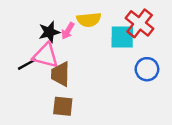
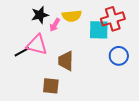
red cross: (140, 23) -> (113, 19), turned 35
black star: (49, 32) -> (40, 15), moved
brown trapezoid: (60, 74) -> (66, 61), moved

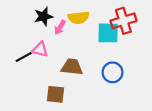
pink triangle: (37, 45) -> (40, 49), size x0.7
blue circle: (119, 56) -> (112, 72), moved
brown trapezoid: (66, 61) -> (72, 67), turned 95

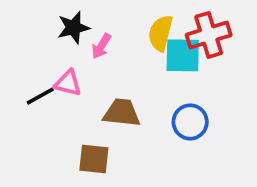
yellow semicircle: (79, 18) -> (161, 33), moved, turned 110

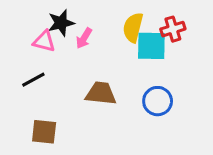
red cross: (209, 35) -> (173, 29), size x0.7
pink triangle: (68, 83) -> (44, 41), moved
brown square: (94, 159) -> (44, 132), moved

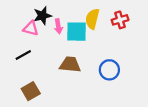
pink arrow: (84, 38) -> (58, 26), turned -40
cyan square: (151, 46) -> (76, 32), moved
brown square: (44, 132) -> (31, 91), turned -36

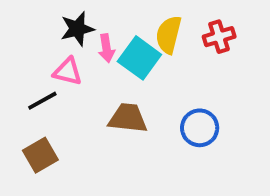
pink triangle: (31, 28) -> (68, 72), moved
cyan square: (76, 32) -> (139, 58), turned 35
brown square: (31, 91) -> (40, 155), moved

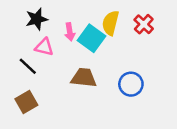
black star: (77, 29) -> (37, 19), moved
red cross: (219, 37) -> (144, 24), turned -30
black line: (42, 101) -> (28, 66), turned 72

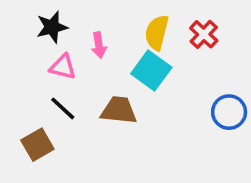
cyan square: (91, 38) -> (151, 70), moved
black line: (28, 66) -> (63, 108), moved
blue circle: (131, 84) -> (229, 112), moved

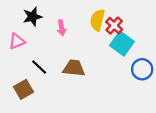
red cross: (204, 34) -> (114, 26), moved
pink triangle: (63, 67) -> (17, 41), moved, turned -36
cyan square: (151, 70) -> (122, 43), moved

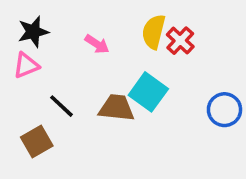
black star: (32, 17) -> (33, 32), moved
pink arrow: (62, 28) -> (97, 44), turned -48
cyan square: (122, 43) -> (148, 92), moved

